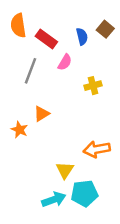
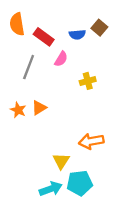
blue semicircle: (82, 37) -> (77, 35), turned 98
orange star: (19, 130) -> (18, 110), moved

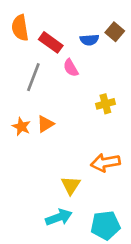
pink semicircle: (61, 59) -> (71, 68), turned 119
yellow cross: (88, 81) -> (105, 104), moved
cyan pentagon: (80, 183) -> (105, 225), moved

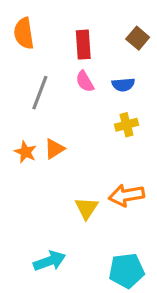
blue semicircle: (89, 40) -> (123, 85), moved
red rectangle: (51, 42) -> (83, 45), moved, turned 50
yellow triangle: (71, 185) -> (86, 208), moved
cyan arrow: (59, 217) -> (50, 261), moved

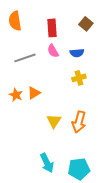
gray line: (40, 93) -> (25, 58), turned 50
orange arrow: (126, 195) -> (79, 122), turned -65
yellow triangle: (86, 208) -> (54, 121), moved
cyan arrow: (50, 261) -> (47, 163), moved, turned 84

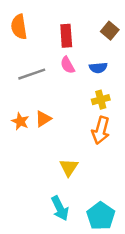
yellow triangle: (54, 121) -> (69, 167), moved
orange arrow: (79, 122) -> (101, 130), moved
cyan pentagon: (79, 169) -> (101, 216), turned -30

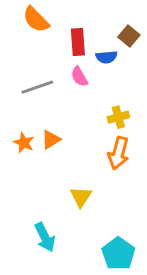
orange semicircle: (19, 27) -> (36, 20), moved, turned -35
blue semicircle: (98, 68) -> (106, 57), moved
cyan arrow: (60, 208) -> (45, 237), moved

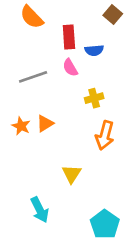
brown square: (129, 36) -> (113, 14), moved
yellow cross: (118, 117) -> (94, 98), moved

